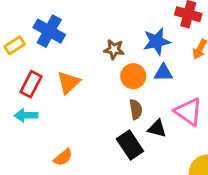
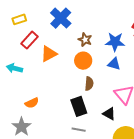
blue cross: (49, 31) -> (61, 18), moved
orange circle: (133, 76) -> (83, 61), moved
red rectangle: (31, 84) -> (29, 40), moved
black triangle: (157, 129) -> (109, 114), moved

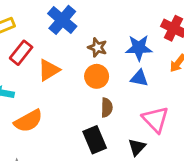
orange semicircle: (32, 103) -> (28, 121), moved, size x1.5
black triangle: (109, 114) -> (137, 147), turned 48

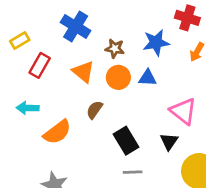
orange triangle: (49, 70) -> (83, 72), moved, turned -40
blue triangle: (139, 78) -> (148, 78), moved
brown semicircle: (107, 108) -> (94, 110), moved, turned -138

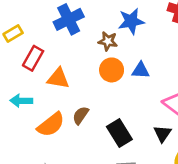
blue cross: (76, 27) -> (69, 19), turned 32
blue star: (156, 43) -> (131, 21), moved
orange triangle: (83, 72) -> (58, 78), moved, turned -30
brown semicircle: (94, 110) -> (81, 115), moved

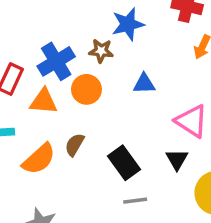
blue cross: (69, 19) -> (56, 61), moved
orange circle: (112, 70) -> (86, 89), moved

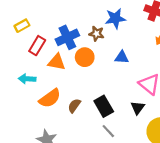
brown semicircle: (75, 145) -> (74, 106), moved
gray line: (135, 201) -> (108, 131), turned 48

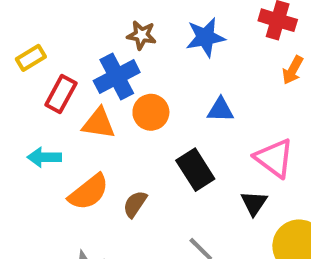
brown star: (97, 34) -> (142, 35), moved
black rectangle: (104, 106) -> (195, 170), moved

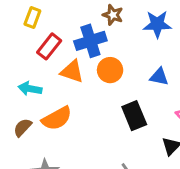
yellow rectangle: (31, 58) -> (32, 17), turned -48
brown semicircle: (135, 204) -> (23, 127), moved

